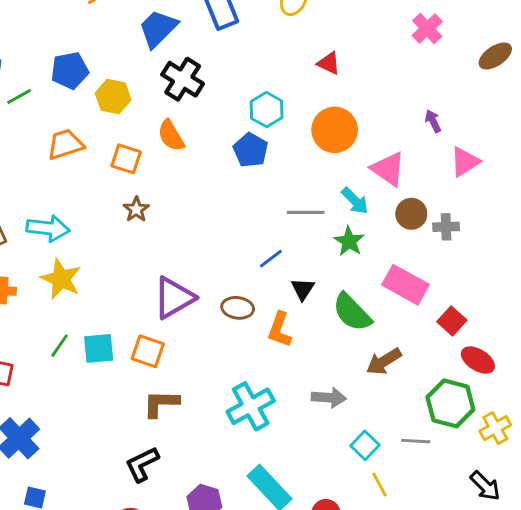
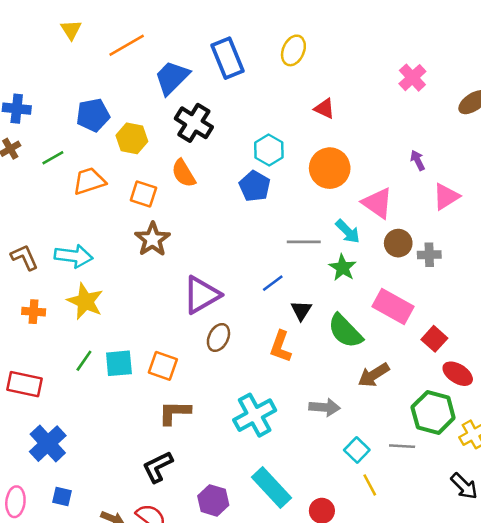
green line: (19, 97) -> (53, 158), moved
brown star: (136, 209) -> (153, 239), size x1.5
purple triangle: (174, 298) -> (202, 295), moved
brown ellipse: (238, 308) -> (218, 337), moved, turned -72

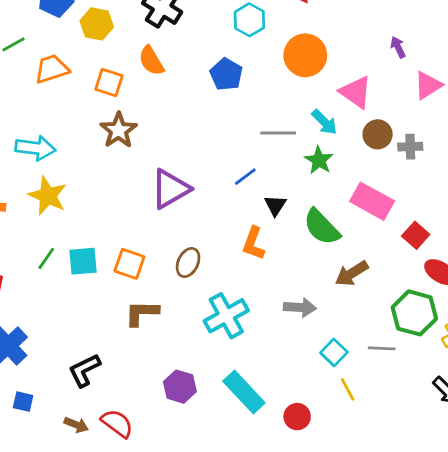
cyan hexagon: (269, 150) -> (249, 20), moved
brown ellipse: (218, 337) -> (188, 263), moved
black L-shape: (158, 467) -> (84, 370), moved
purple hexagon: (213, 500) -> (180, 387), moved

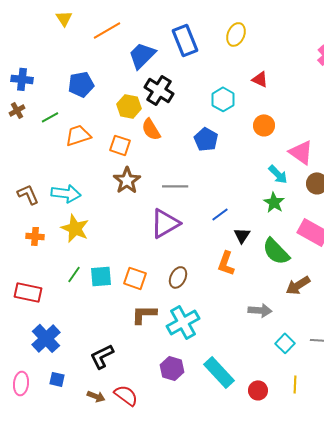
yellow hexagon: (97, 24) -> (129, 106), moved
orange circle: (305, 55) -> (264, 125), size x0.7
gray line: (278, 133) -> (175, 186), moved
cyan cross: (226, 316) -> (183, 322), moved
yellow line: (348, 389) -> (295, 384), moved, turned 30

